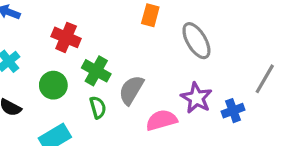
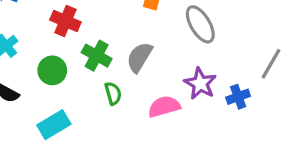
gray semicircle: (131, 90) -> (139, 57), moved
green semicircle: (98, 107) -> (113, 93), moved

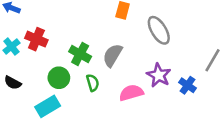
red cross: (65, 21) -> (36, 39), moved
green circle: (52, 70) -> (59, 78), moved
blue cross: (238, 97) -> (187, 85), turned -35

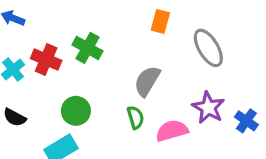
green cross: (80, 54) -> (87, 48), moved
green semicircle: (93, 83) -> (135, 117), moved

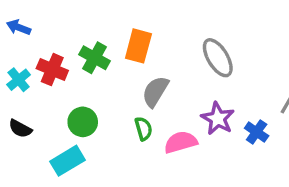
orange rectangle: (160, 21) -> (138, 46), moved, size x1.4

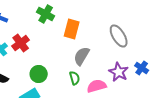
green cross: (95, 58) -> (46, 14), moved
red cross: (52, 70) -> (21, 43), turned 30
blue cross: (257, 132) -> (142, 68), moved

